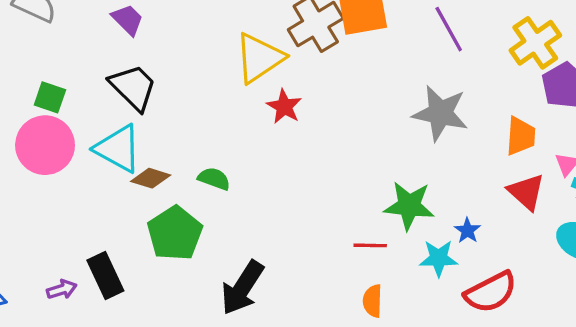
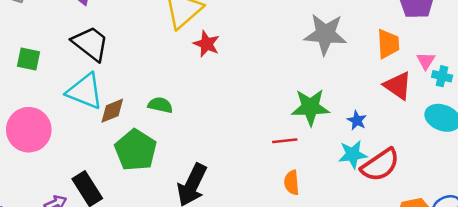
pink circle: (45, 145) -> (29, 130), moved
brown diamond: (151, 178) -> (112, 111), turned -32
cyan star: (439, 258) -> (353, 154), moved

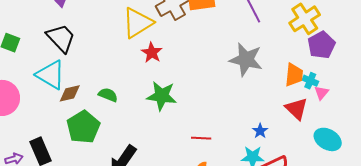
cyan cross: (442, 76) -> (310, 81), moved
green star: (310, 107) -> (162, 96), moved

